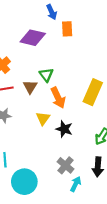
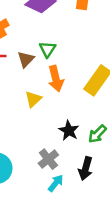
black star: (64, 129) -> (69, 131), moved

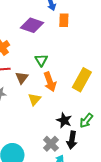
brown triangle: (26, 59) -> (22, 78), moved
black arrow: (86, 168) -> (72, 140), moved

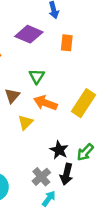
orange rectangle: (64, 20) -> (67, 43), moved
orange arrow: (50, 82) -> (45, 103), turned 126

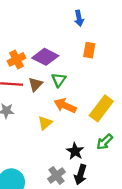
purple diamond: (29, 34) -> (45, 57), moved
brown triangle: (12, 96) -> (35, 84), moved
green arrow: (85, 152) -> (105, 142), moved

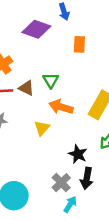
purple diamond: (45, 57) -> (36, 29), moved
brown triangle: (35, 84) -> (26, 88), turned -42

